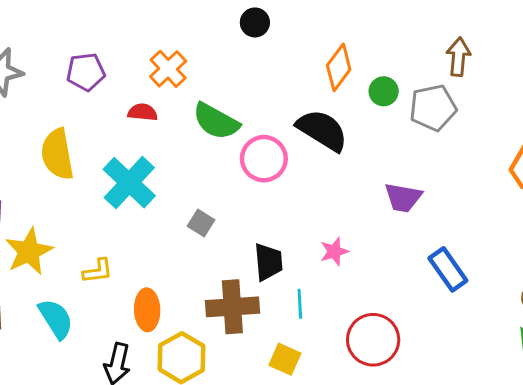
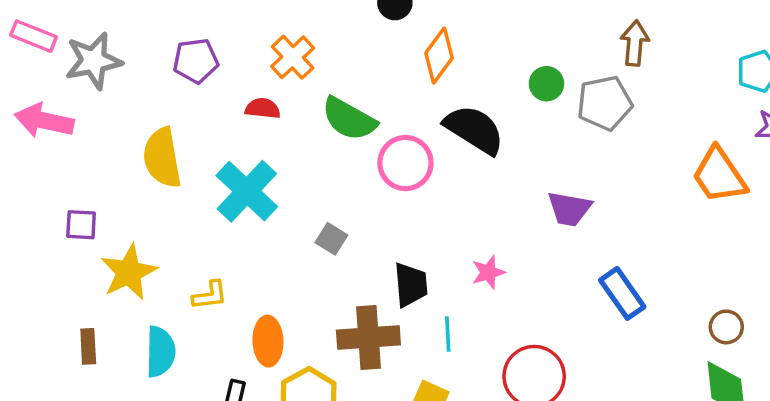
orange diamond: (339, 67) -> (439, 55), moved
cyan semicircle: (56, 319) -> (160, 352), turned 33

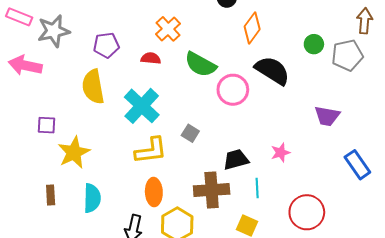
purple pentagon: (196, 61) -> (106, 45), moved
black trapezoid: (411, 285) -> (236, 160), turned -100
yellow L-shape: (210, 295) -> (151, 150), moved, size x1.6

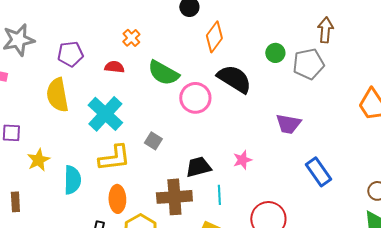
orange cross: (168, 29) -> (131, 38), size x0.7
yellow star: (74, 153) -> (38, 160), size x0.7
cyan semicircle: (92, 198) -> (72, 180), moved

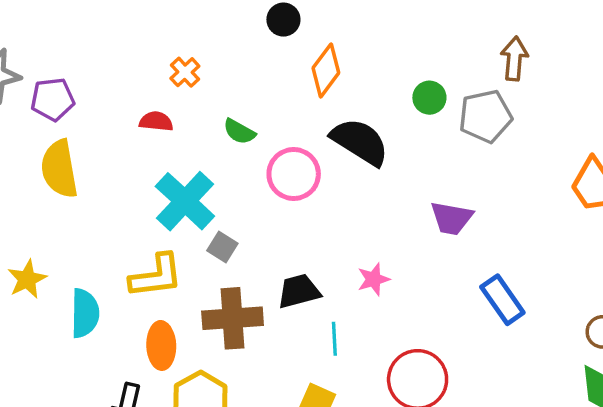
purple pentagon: (70, 54) -> (53, 99), moved
green semicircle: (163, 73) -> (239, 132), size x0.6
cyan cross: (105, 114) -> (185, 201), moved
brown cross: (174, 197) -> (233, 318), moved

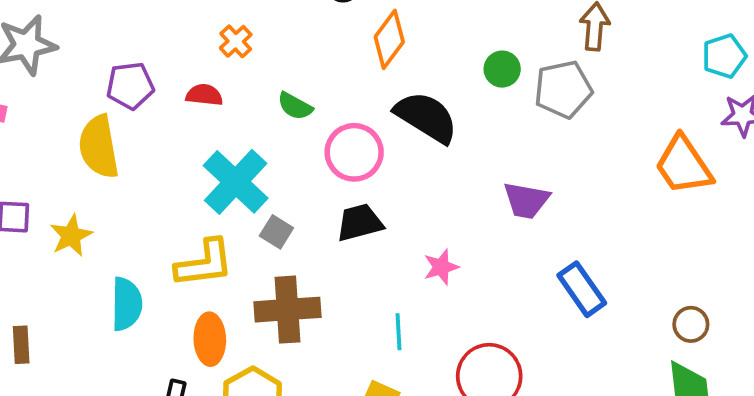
purple pentagon: (53, 99) -> (130, 86), moved
yellow star: (27, 279) -> (71, 236), moved
black trapezoid: (299, 291) -> (360, 223), moved

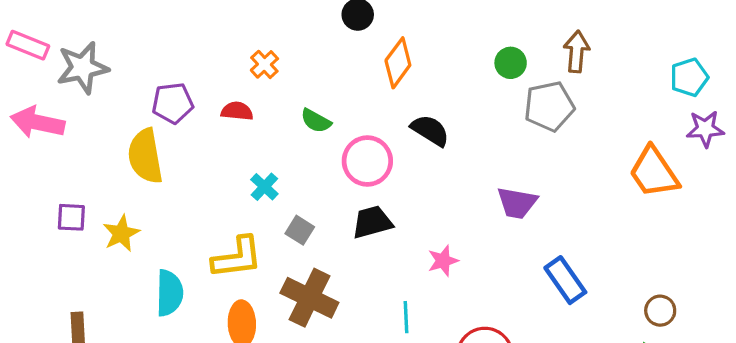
green circle: (502, 69) -> (511, 63), moved
black semicircle: (426, 117) -> (430, 130), size x0.7
cyan cross: (236, 182) -> (264, 187), size x0.5
brown cross: (288, 310) -> (309, 298), turned 30

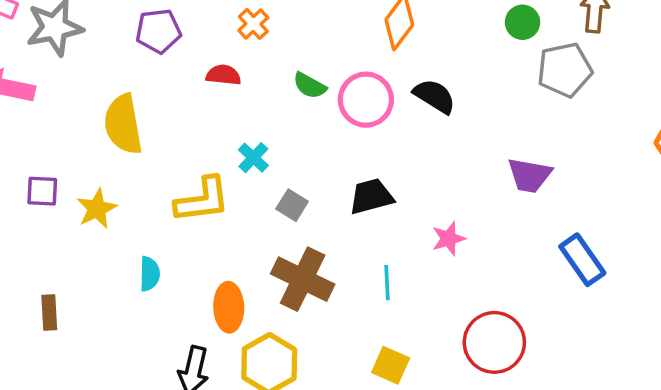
purple pentagon: (173, 103) -> (158, 31), moved
pink circle: (367, 161) -> (366, 100), moved
yellow L-shape: (237, 258) -> (202, 200), moved
cyan semicircle: (169, 293) -> (150, 274), size x0.7
cyan line: (406, 317) -> (387, 283), moved

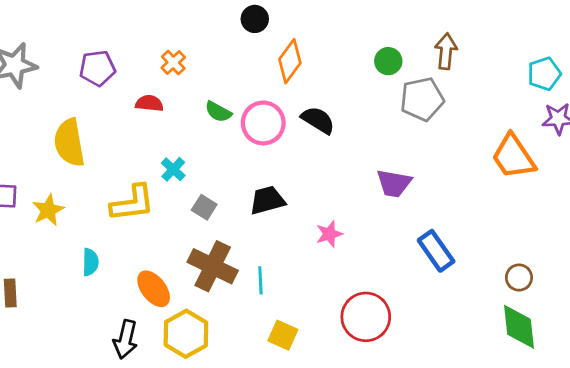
cyan line: (387, 283) -> (260, 280), moved
orange ellipse: (229, 307) -> (154, 289), turned -36

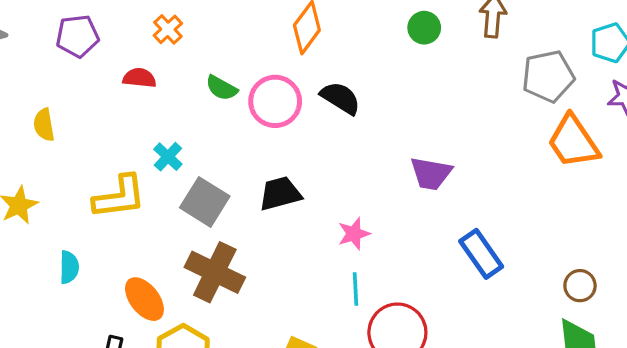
gray pentagon: (422, 99) -> (548, 76), moved
yellow semicircle: (69, 143) -> (44, 125), size x0.6
gray square: (204, 207) -> (205, 202), size x1.6
cyan line: (260, 280) -> (356, 289), moved

